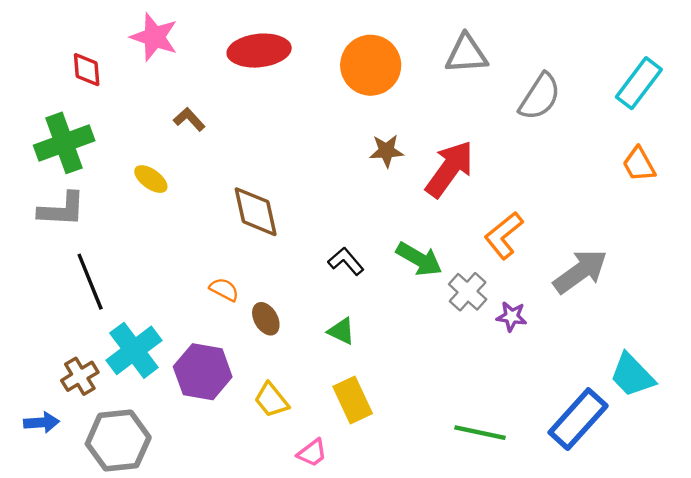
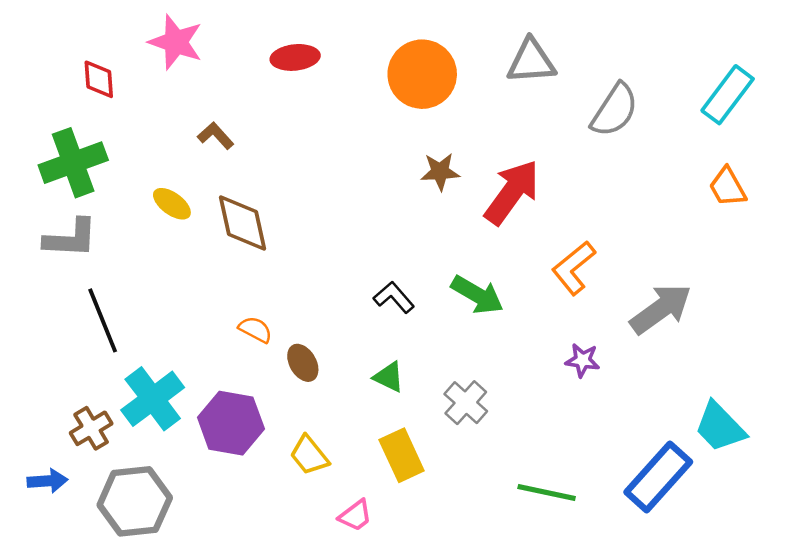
red ellipse: (259, 51) -> (295, 57), size x0.7
brown diamond: (256, 212) -> (243, 223), moved
gray cross: (468, 292) -> (466, 403), moved

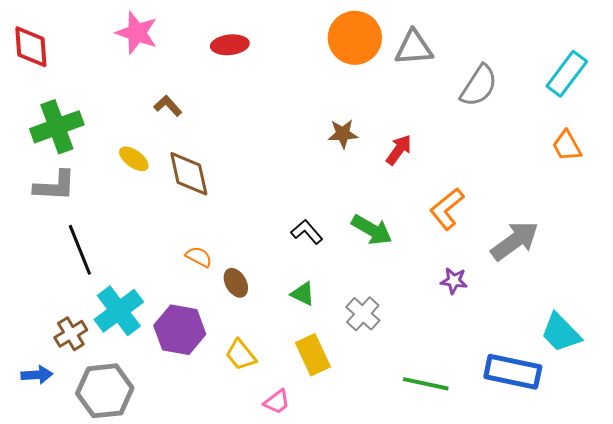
orange circle: (422, 74) -> (355, 38), moved
red diamond: (99, 79) -> (31, 47), moved, size x1.4
red arrow: (512, 192) -> (399, 150), size x0.6
blue rectangle: (658, 477) -> (513, 372), turned 60

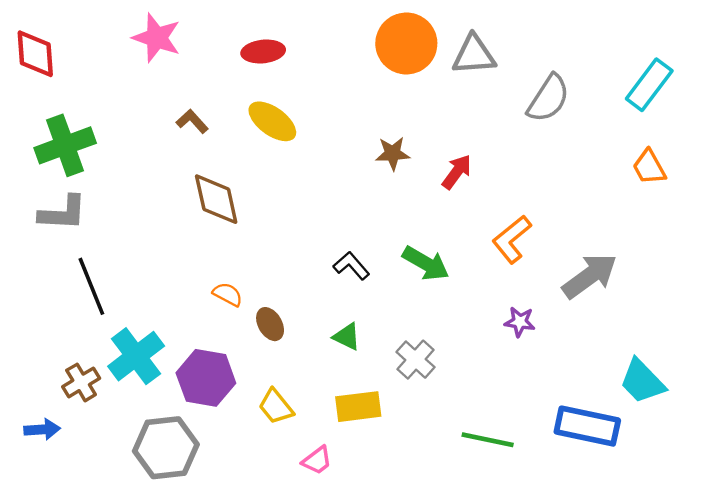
yellow ellipse: (134, 159) -> (272, 121), moved, size x1.4
yellow rectangle: (313, 355) -> (358, 407), turned -72
gray hexagon: (105, 391) -> (166, 448), moved

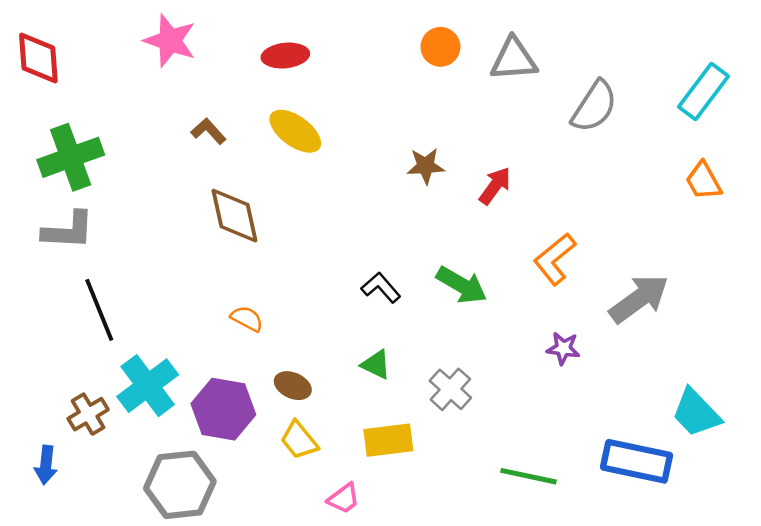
orange circle: (406, 43) -> (440, 47), size x0.6
brown ellipse: (270, 324) -> (293, 386), moved, turned -36
blue arrow: (42, 429) -> (46, 465), turned 100

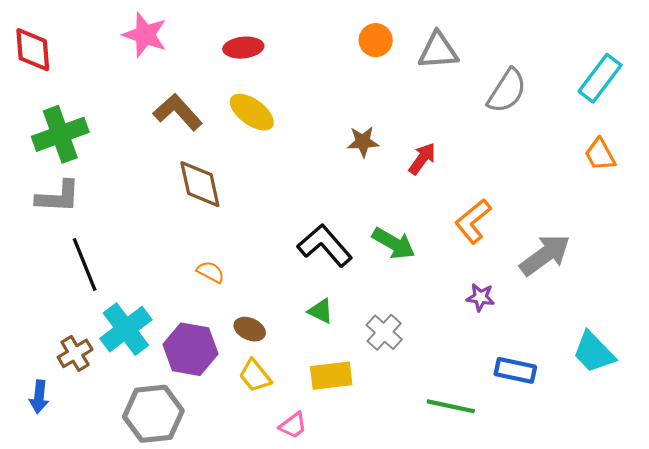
brown L-shape: (208, 131) -> (178, 112), size x1.6
black L-shape: (381, 288) -> (325, 245), size x1.6
blue rectangle: (637, 461) -> (515, 370), moved, size x0.7

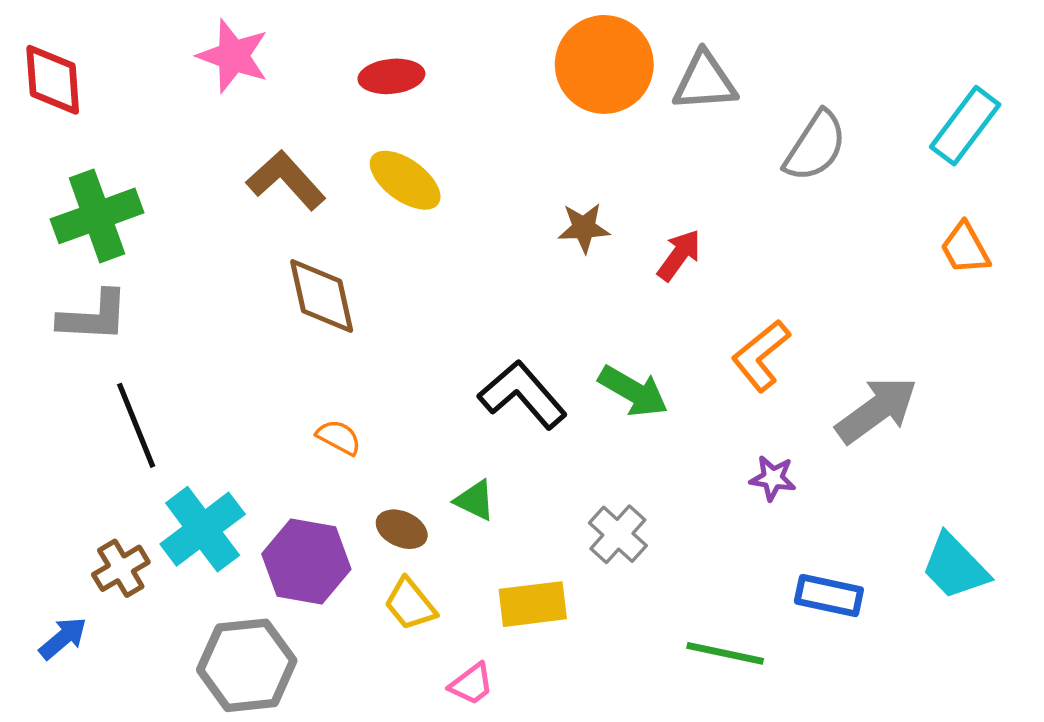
orange circle: (376, 40) -> (604, 64), size x1.8
green triangle: (321, 311) -> (475, 500), moved
blue arrow: (39, 397) -> (63, 638), turned -136

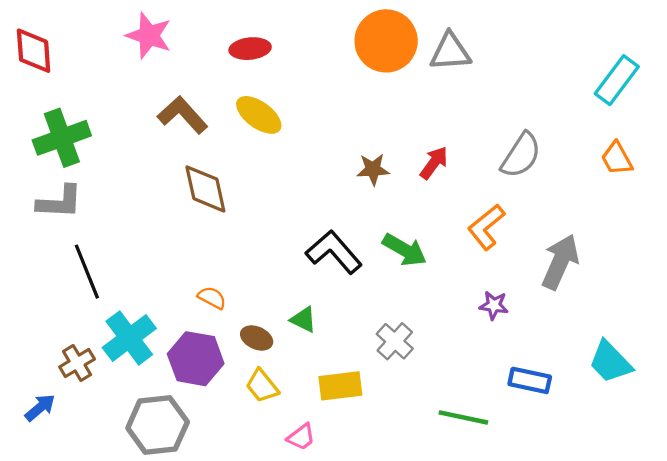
gray semicircle: (815, 146) -> (521, 155), moved
brown star: (584, 228) -> (373, 169), moved
gray arrow: (877, 410) -> (560, 262), turned -30
orange semicircle: (339, 437) -> (212, 298), moved

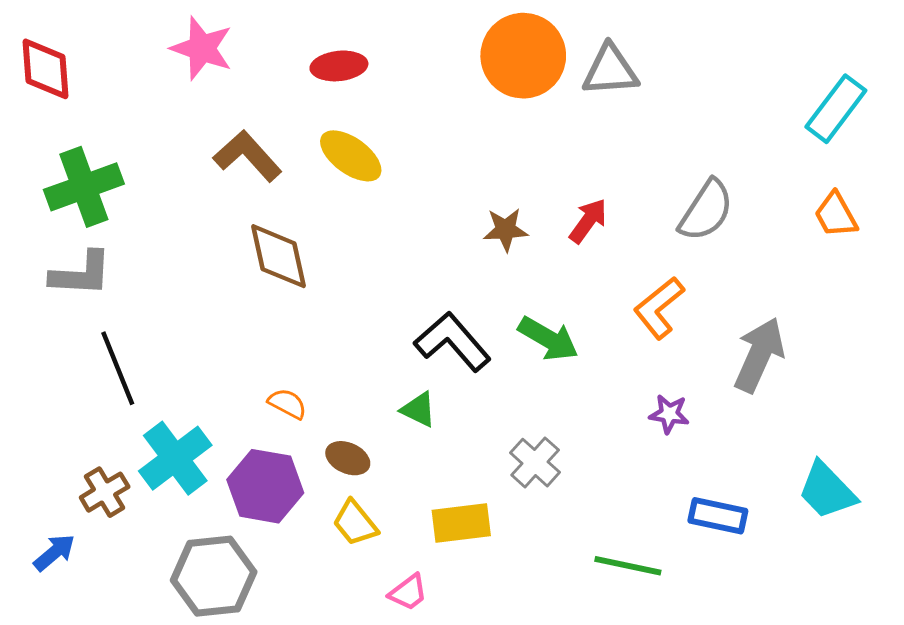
green triangle: (303, 319) -> (419, 410), moved

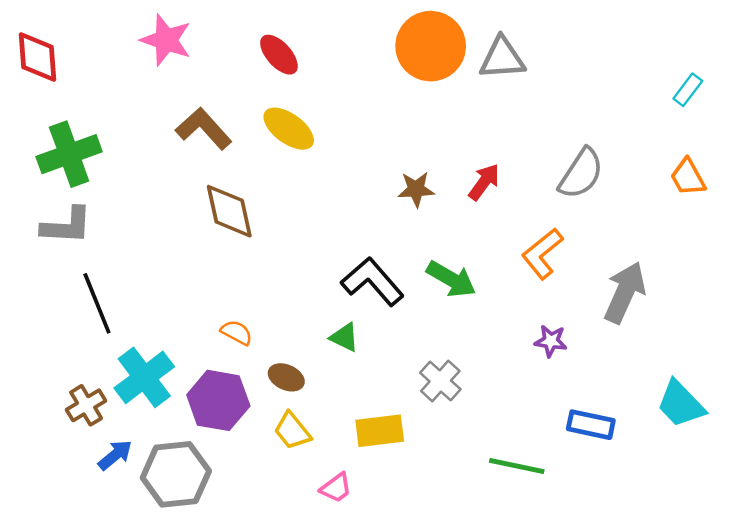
red ellipse: (339, 66) -> (279, 55), turned 54
cyan rectangle: (836, 109) -> (688, 90), size x0.6
blue arrow: (54, 553) -> (115, 455), moved

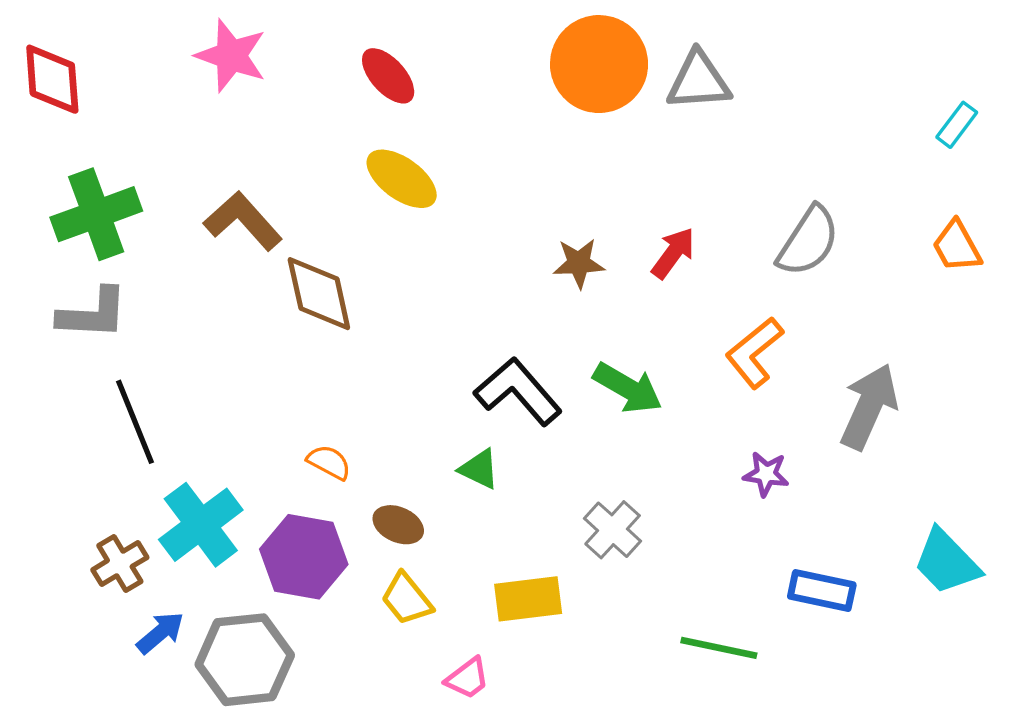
brown L-shape: (204, 129) -> (243, 221), moved

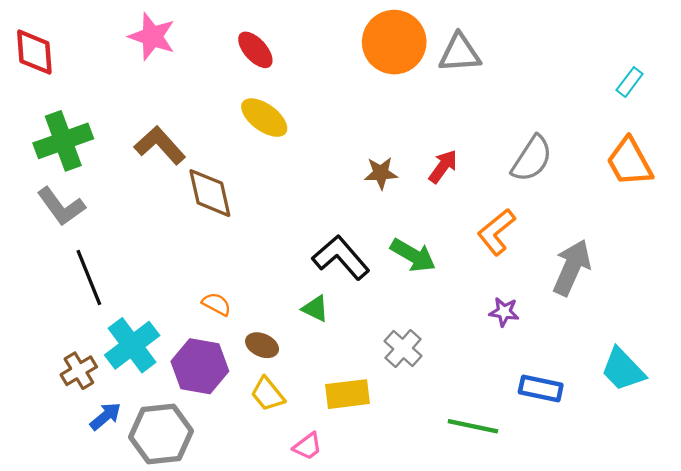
orange trapezoid: (957, 246) -> (630, 162), size x1.4
gray L-shape: (93, 314) -> (61, 206), turned 51

